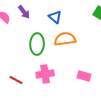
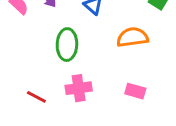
orange semicircle: (65, 39) -> (132, 37), moved

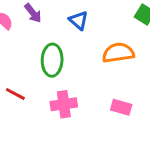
red line: (36, 97) -> (15, 94), moved

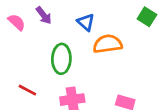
orange semicircle: (118, 53) -> (108, 44), moved

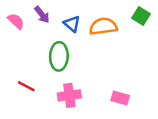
blue triangle: (86, 22) -> (72, 24), moved
orange semicircle: (108, 44) -> (103, 26), moved

